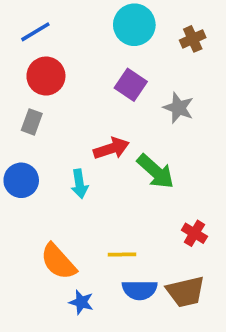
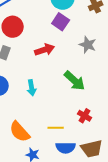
purple square: (131, 85) -> (61, 22), moved
red arrow: (111, 148) -> (45, 50), moved
red cross: (194, 233) -> (85, 116), moved

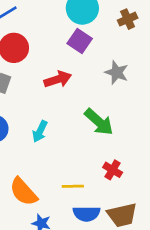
cyan arrow: (32, 88) -> (40, 131), turned 35

